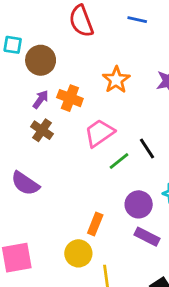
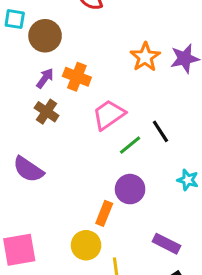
orange star: (116, 80) -> (145, 57), moved
purple circle: (139, 204) -> (130, 189), moved
purple rectangle: (147, 237) -> (166, 244), moved

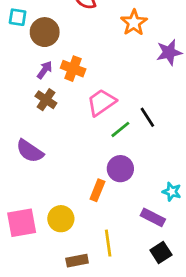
orange star: (145, 57) -> (134, 23), moved
cyan star: (188, 180) -> (172, 192), moved
yellow circle: (86, 245) -> (61, 219), moved

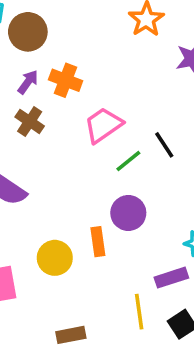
orange rectangle: (97, 190) -> (98, 242), turned -30
purple rectangle: (153, 217) -> (171, 278), turned -45
yellow circle: (61, 219) -> (55, 258), moved
yellow line: (108, 243) -> (139, 312), moved

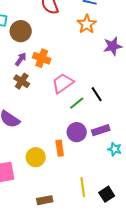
purple rectangle: (171, 278) -> (101, 130), moved

